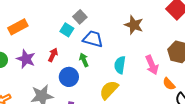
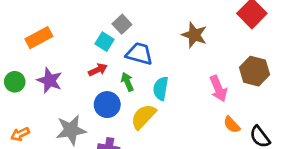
red arrow: (53, 55) -> (98, 70), moved, turned 40
cyan semicircle: (120, 65) -> (161, 88), moved
orange semicircle: (169, 84) -> (232, 125), moved
yellow semicircle: (109, 90) -> (143, 117), moved

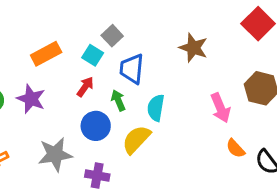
orange rectangle: (39, 38) -> (46, 54), moved
blue trapezoid: (139, 54) -> (132, 69), turned -100
red arrow: (98, 70) -> (85, 87), turned -30

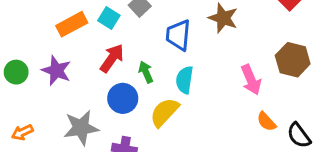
cyan square: (93, 55) -> (109, 18), moved
blue trapezoid: (132, 69) -> (178, 35), moved
red arrow: (85, 87) -> (112, 58), size x1.4

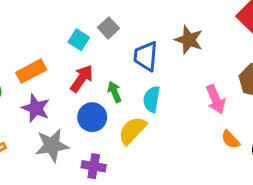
orange rectangle: (72, 24) -> (31, 71), moved
purple star: (56, 71) -> (36, 108), moved

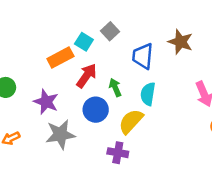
orange rectangle: (31, 71) -> (60, 57), moved
purple cross: (94, 166) -> (118, 153), moved

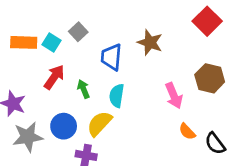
orange rectangle: (60, 57) -> (24, 42), moved, turned 30
blue circle: (96, 110) -> (64, 126), moved

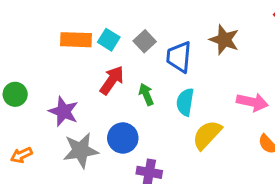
gray square: (78, 32) -> (145, 41), moved
pink arrow: (174, 96) -> (252, 102), turned -55
yellow semicircle: (99, 124) -> (207, 135), moved

